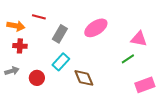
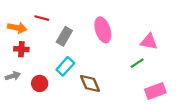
pink ellipse: (96, 28) -> (103, 30), turned -75

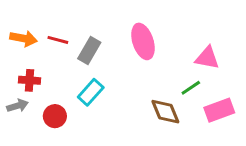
red line: (42, 18) -> (58, 40), moved
red cross: (21, 49) -> (29, 80), moved
brown diamond: (90, 83) -> (165, 112), moved
pink rectangle: (155, 91) -> (219, 110), moved

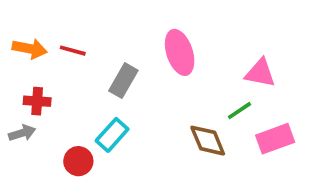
gray rectangle: (89, 50) -> (123, 81), moved
cyan rectangle: (91, 92) -> (112, 135), moved
red circle: (55, 116) -> (78, 161), moved

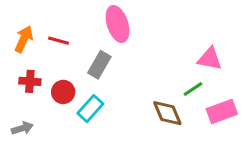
orange arrow: (30, 49) -> (24, 39), turned -76
pink ellipse: (180, 52) -> (118, 24), moved
gray arrow: (22, 133) -> (22, 128), moved
red circle: (78, 161) -> (63, 92), moved

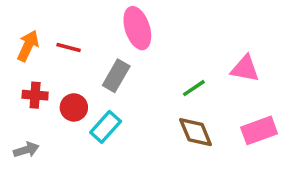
green line: (193, 89) -> (194, 88), moved

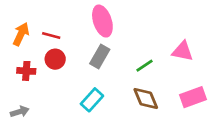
gray rectangle: (116, 76) -> (100, 56), moved
red circle: (74, 107) -> (55, 59), moved
cyan rectangle: (106, 127) -> (92, 100), moved

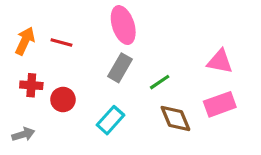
red circle: (55, 59) -> (63, 100), moved
green line: (144, 66) -> (160, 82), moved
pink rectangle: (193, 97) -> (220, 104), moved

